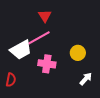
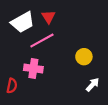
white trapezoid: (21, 50) -> (23, 22), moved
pink cross: (47, 64) -> (33, 68), moved

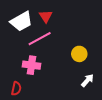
red semicircle: (12, 86) -> (16, 89), moved

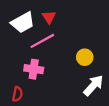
white arrow: (87, 80) -> (93, 85), size x1.5

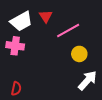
pink line: (42, 41) -> (68, 31), moved
pink cross: (34, 69) -> (15, 46), moved

